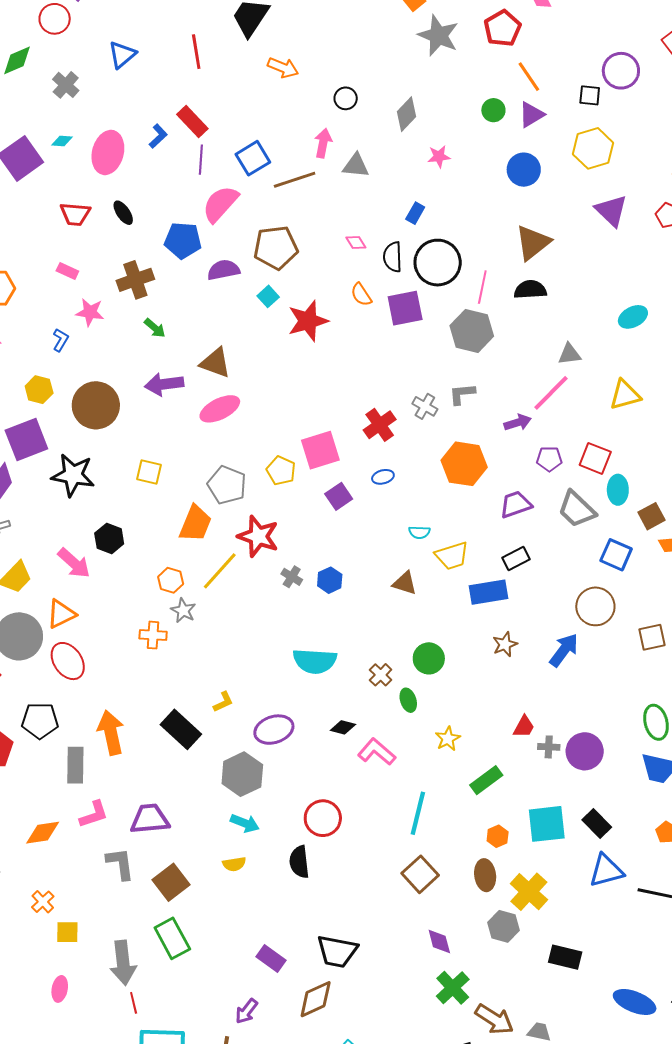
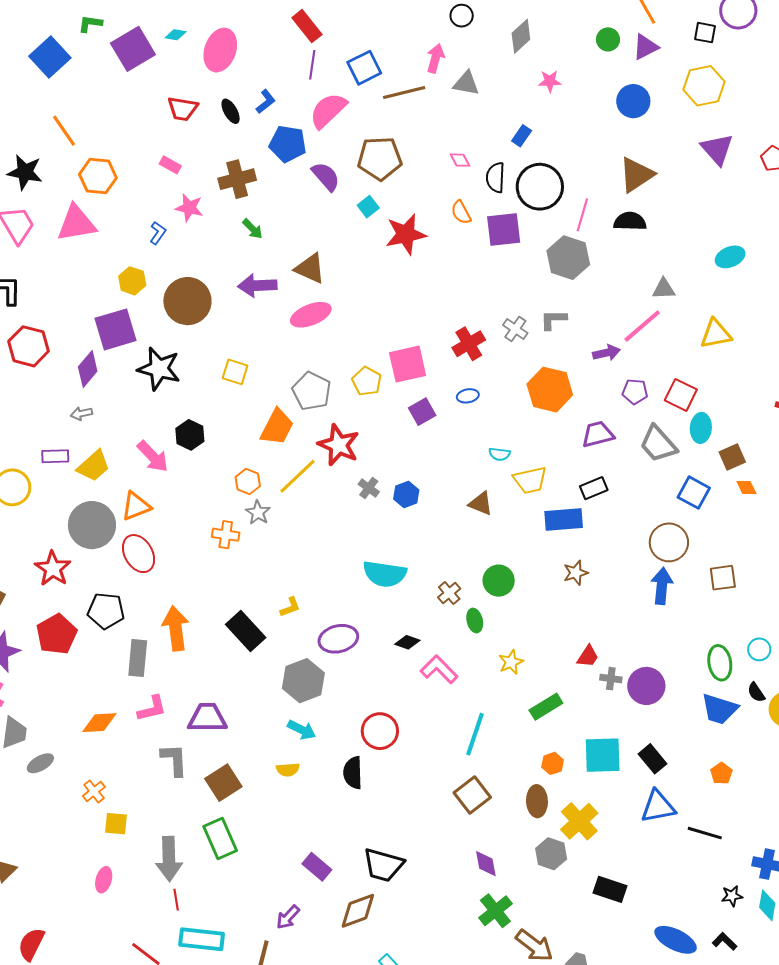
blue L-shape: (158, 136) -> (266, 102), moved
purple semicircle: (223, 270) -> (326, 177), turned 56
blue arrow: (564, 650) -> (662, 586), moved, turned -36

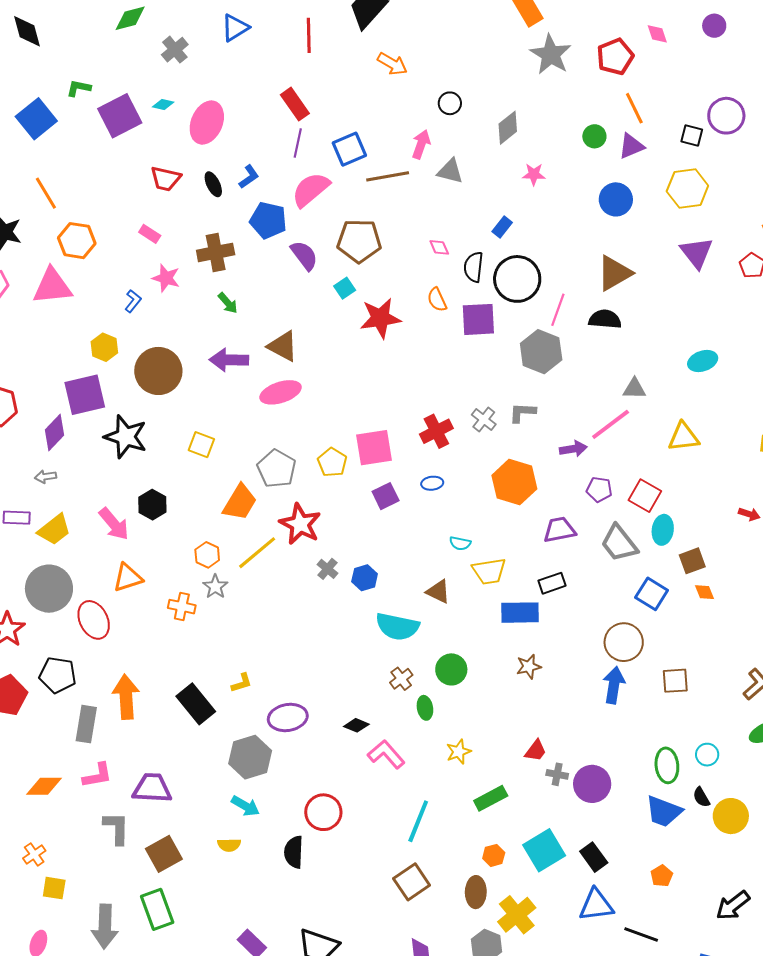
orange triangle: (136, 506) -> (128, 578), moved
cyan semicircle: (385, 574) -> (397, 627), moved
cyan square: (603, 755) -> (544, 850), turned -33

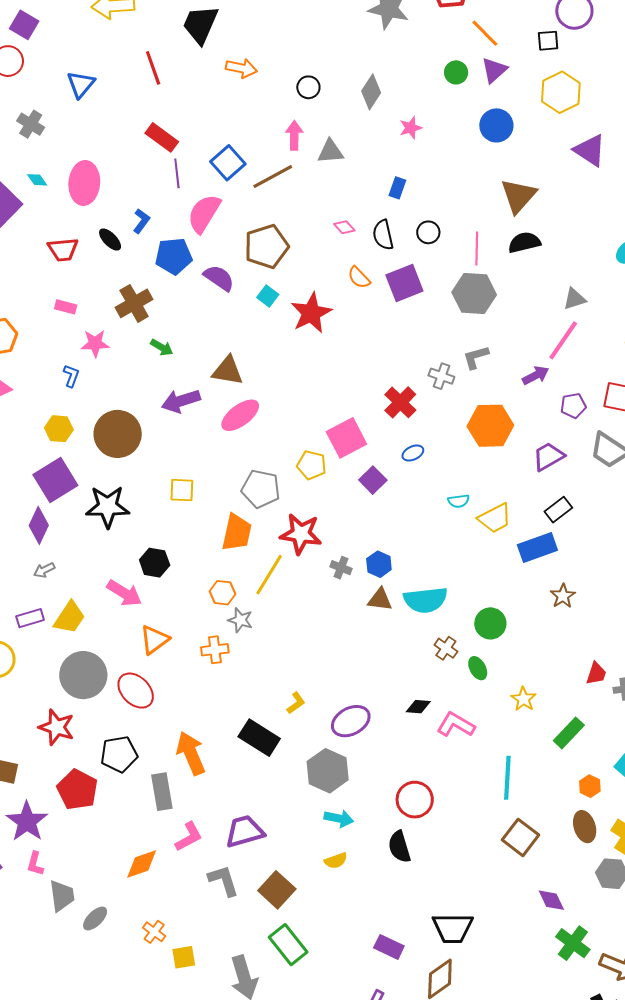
cyan diamond: (163, 104) -> (37, 180), turned 60
black circle: (517, 279) -> (428, 232), size x0.5
brown triangle: (438, 591) -> (380, 600), moved

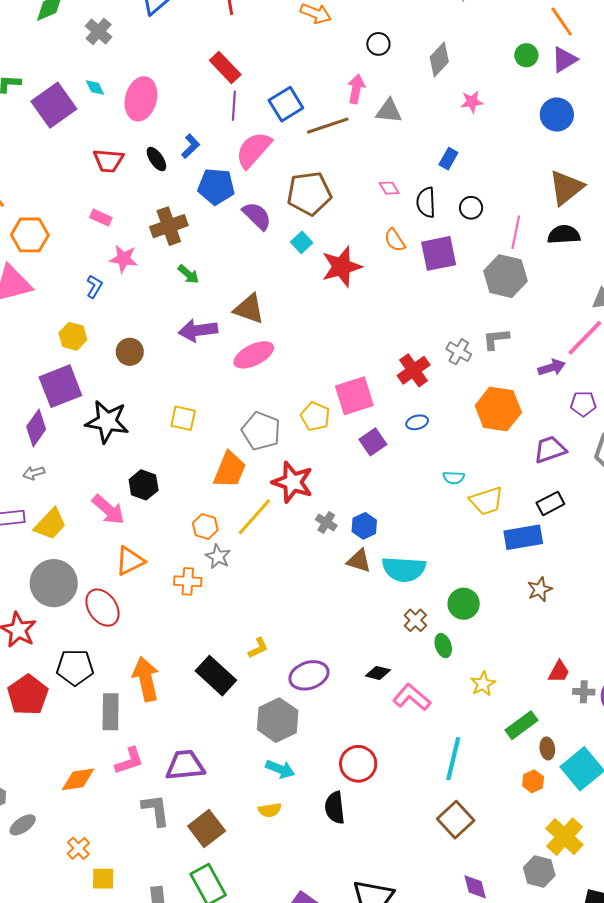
brown circle: (118, 434) -> (130, 352), size x0.6
brown ellipse: (585, 827) -> (547, 748), moved, size x0.7

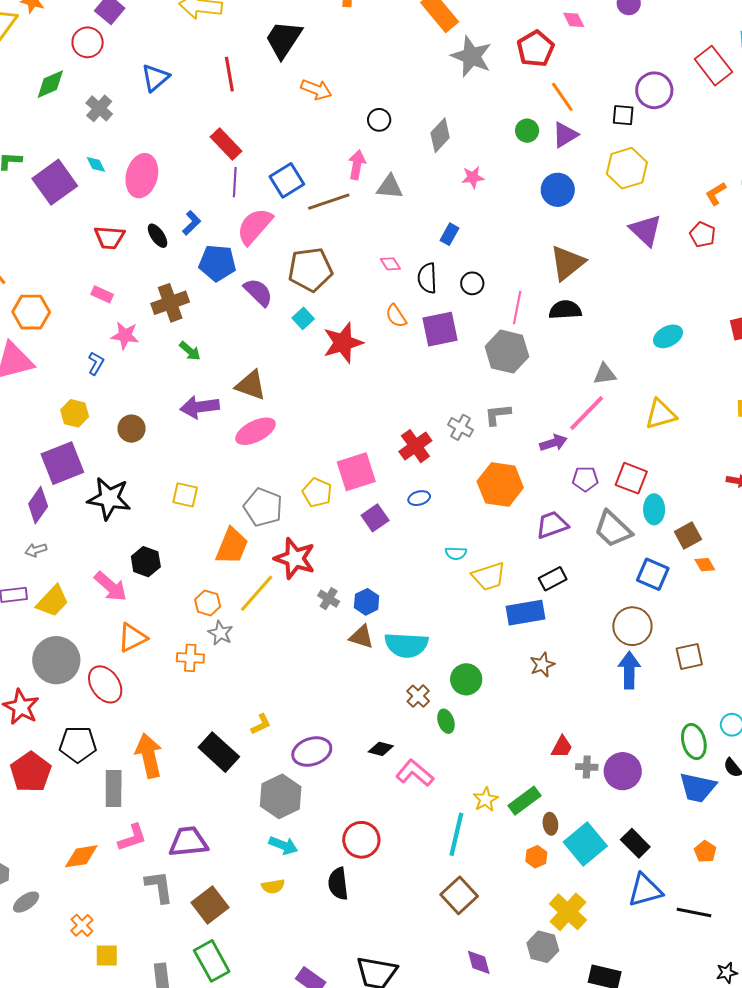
yellow star: (483, 684) -> (486, 799), moved

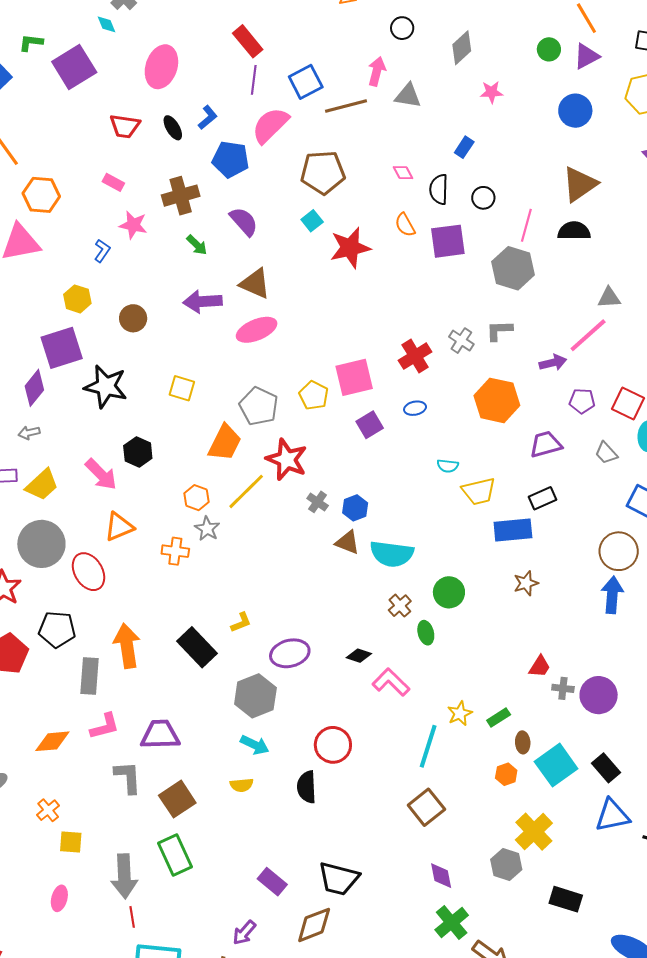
cyan diamond: (96, 164) -> (107, 24), moved
purple semicircle: (258, 292) -> (244, 221), moved
gray trapezoid: (613, 529) -> (606, 453), size x0.6
green rectangle: (525, 801) -> (499, 718), size x0.7

